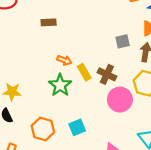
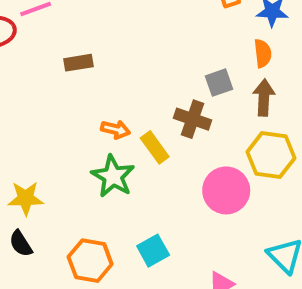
brown cross: (107, 74) -> (193, 119), moved

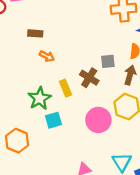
orange arrow: (115, 129) -> (47, 56), moved
cyan square: (153, 251) -> (53, 120), moved

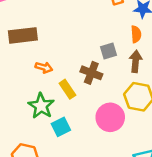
brown rectangle: (35, 33) -> (23, 35), size x1.6
orange arrow: (47, 56) -> (44, 67), moved

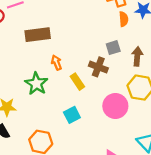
orange semicircle: (136, 34) -> (124, 19), moved
orange arrow: (44, 67) -> (56, 63), turned -128
green star: (41, 106) -> (36, 84), moved

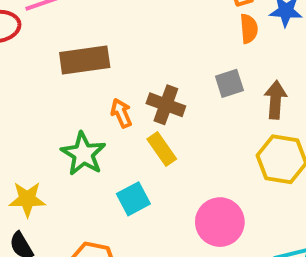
brown cross: (98, 67) -> (166, 105), moved
pink circle: (115, 106) -> (220, 222), moved
cyan square: (72, 115) -> (133, 199), moved

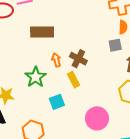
gray square: (229, 83) -> (115, 45), moved

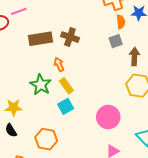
brown cross: (78, 59) -> (70, 37), moved
yellow rectangle: (74, 80) -> (66, 86), moved

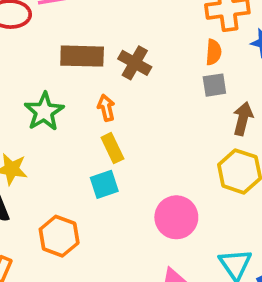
orange semicircle: (121, 22) -> (214, 52), moved
green star: (41, 85) -> (44, 112), moved

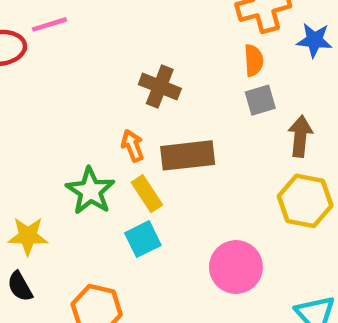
brown rectangle: (82, 56) -> (188, 155), moved
green star: (44, 112) -> (90, 191), moved

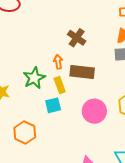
pink circle: (236, 267) -> (94, 111), moved

